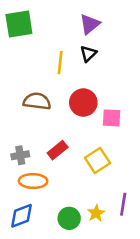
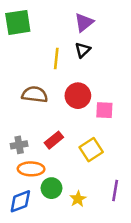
yellow star: (96, 213) -> (78, 199), moved
green circle: (69, 218) -> (51, 188), moved

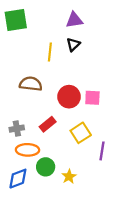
purple triangle: (84, 22) -> (74, 20), turned 30
red circle: (78, 96) -> (69, 97), moved
purple line: (115, 191) -> (102, 151), moved

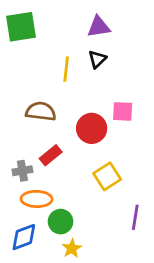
pink square: (92, 98) -> (123, 111), moved
red rectangle: (48, 124) -> (51, 155), moved
purple line: (102, 151) -> (135, 217), moved
yellow star: (69, 176) -> (72, 248), moved

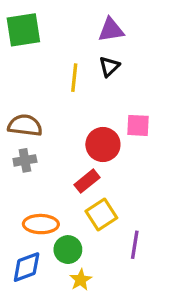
brown semicircle: (41, 111) -> (25, 125), moved
red rectangle: (51, 155) -> (87, 181), moved
gray cross: (22, 171) -> (25, 160), moved
yellow square: (107, 176) -> (101, 215), moved
purple line: (135, 217) -> (135, 245), moved

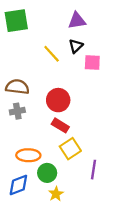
yellow line: (74, 78) -> (52, 54), turned -48
pink square: (138, 125) -> (92, 63), moved
red circle: (103, 144) -> (58, 100), moved
red rectangle: (87, 181) -> (60, 125), turned 70

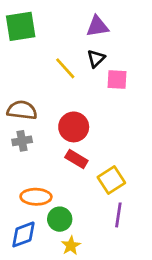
yellow square: (70, 149) -> (111, 180), moved

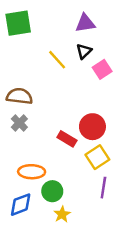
pink square: (117, 79) -> (102, 69), turned -36
red circle: (74, 127) -> (92, 127), moved
gray cross: (22, 141) -> (19, 123), turned -35

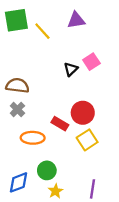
black triangle: (84, 51) -> (71, 69), moved
yellow line: (57, 60) -> (42, 31), moved
orange ellipse: (32, 172) -> (33, 138), moved
purple line: (103, 188) -> (93, 189), moved

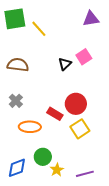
purple triangle: (76, 20) -> (91, 19), moved
brown semicircle: (17, 86) -> (18, 65), moved
purple line: (93, 189) -> (85, 174), turned 66
yellow star: (56, 191) -> (57, 170), moved

